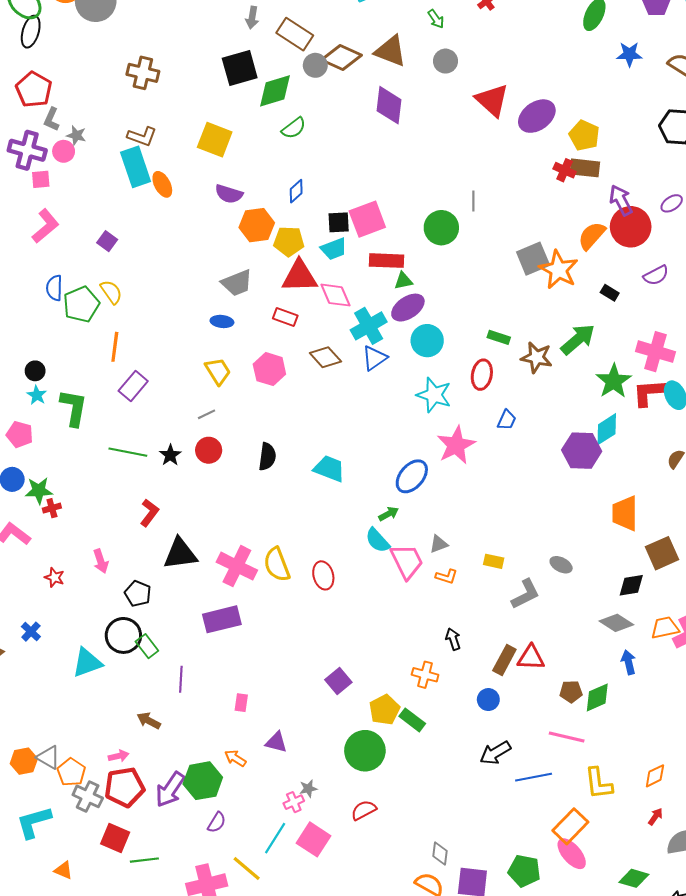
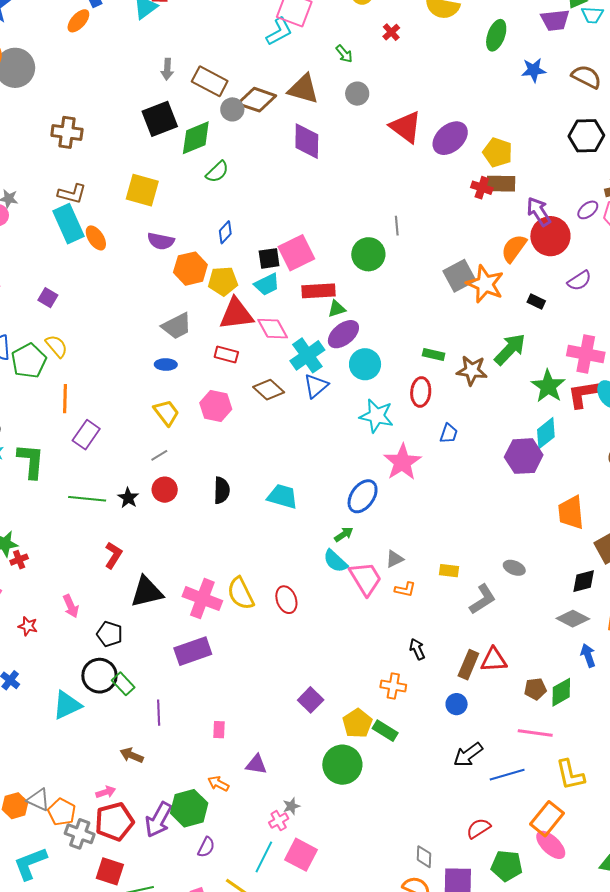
red semicircle: (364, 810) -> (478, 828), moved

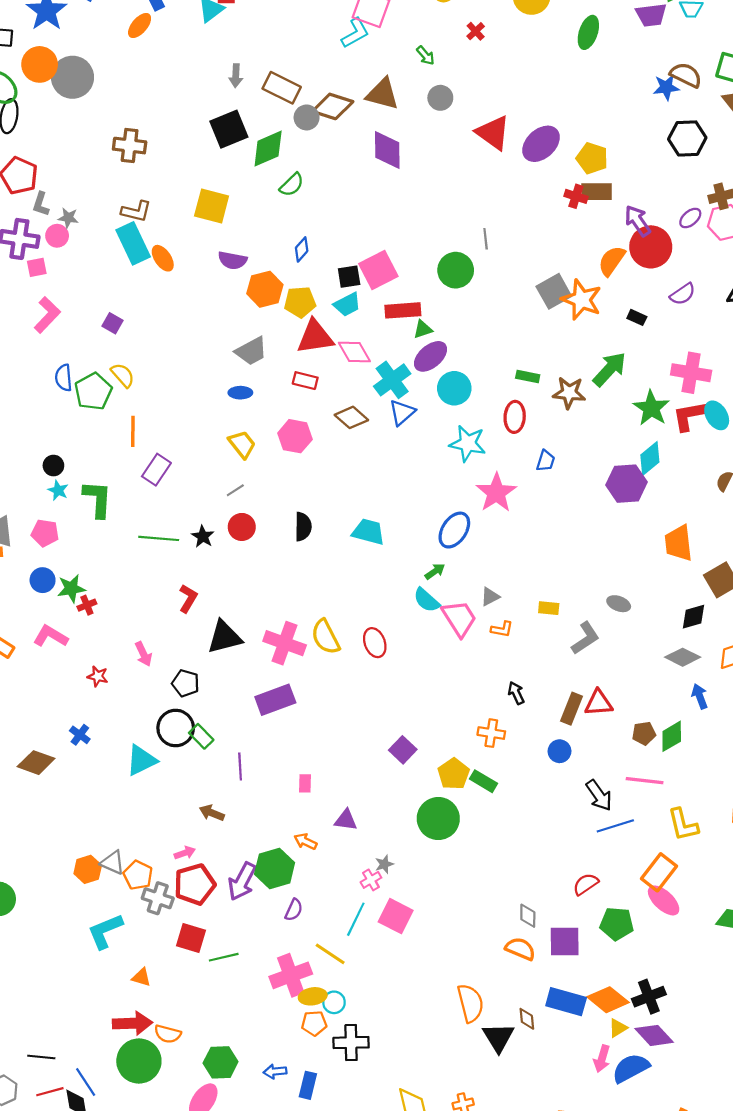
blue star: (534, 70) -> (666, 87), moved
black arrow: (468, 755) -> (599, 795), moved, turned -88

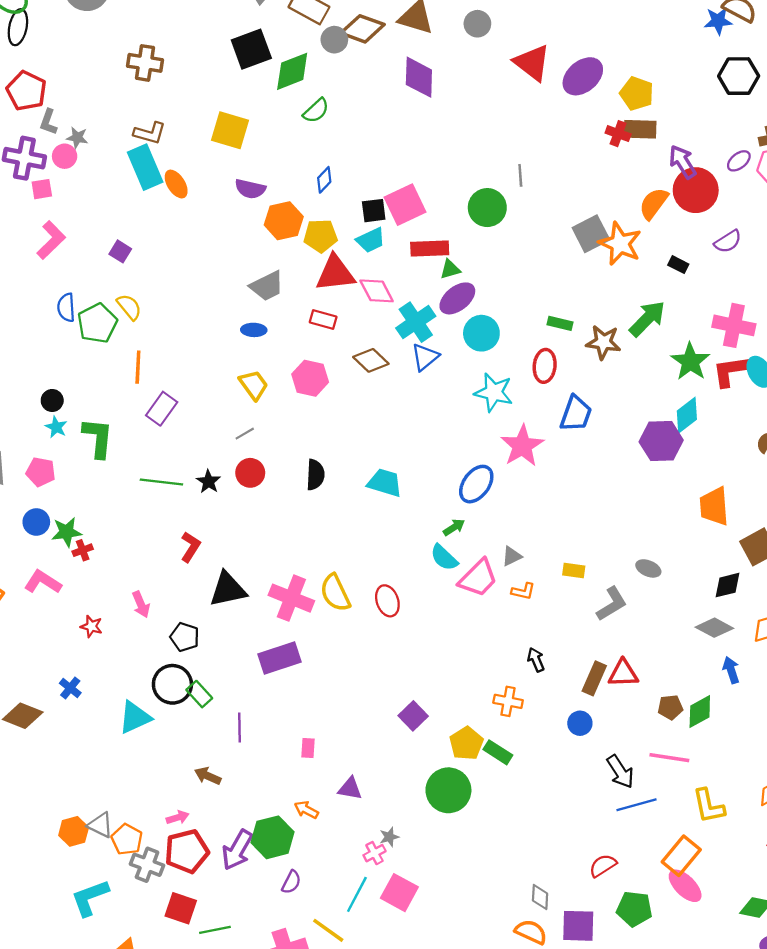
blue trapezoid: (546, 461) -> (576, 414), size x1.6
pink trapezoid: (459, 618) -> (478, 578), turned 75

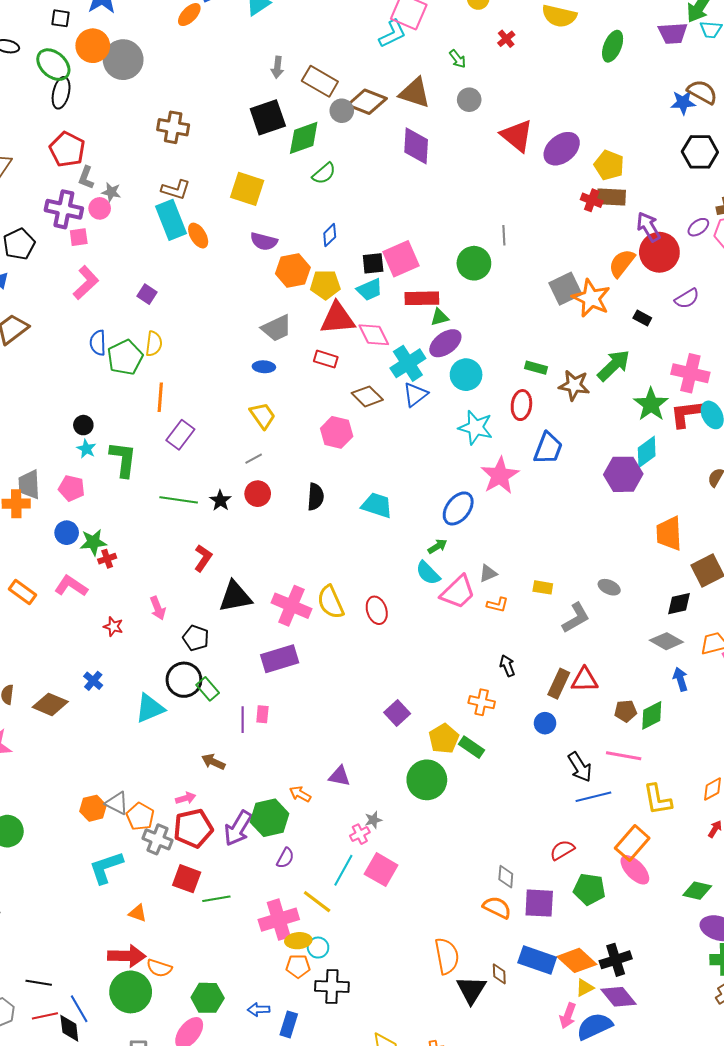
yellow semicircle: (129, 307) -> (154, 344), turned 45
pink hexagon: (310, 378) -> (337, 432), moved
pink rectangle: (308, 748) -> (262, 714), moved

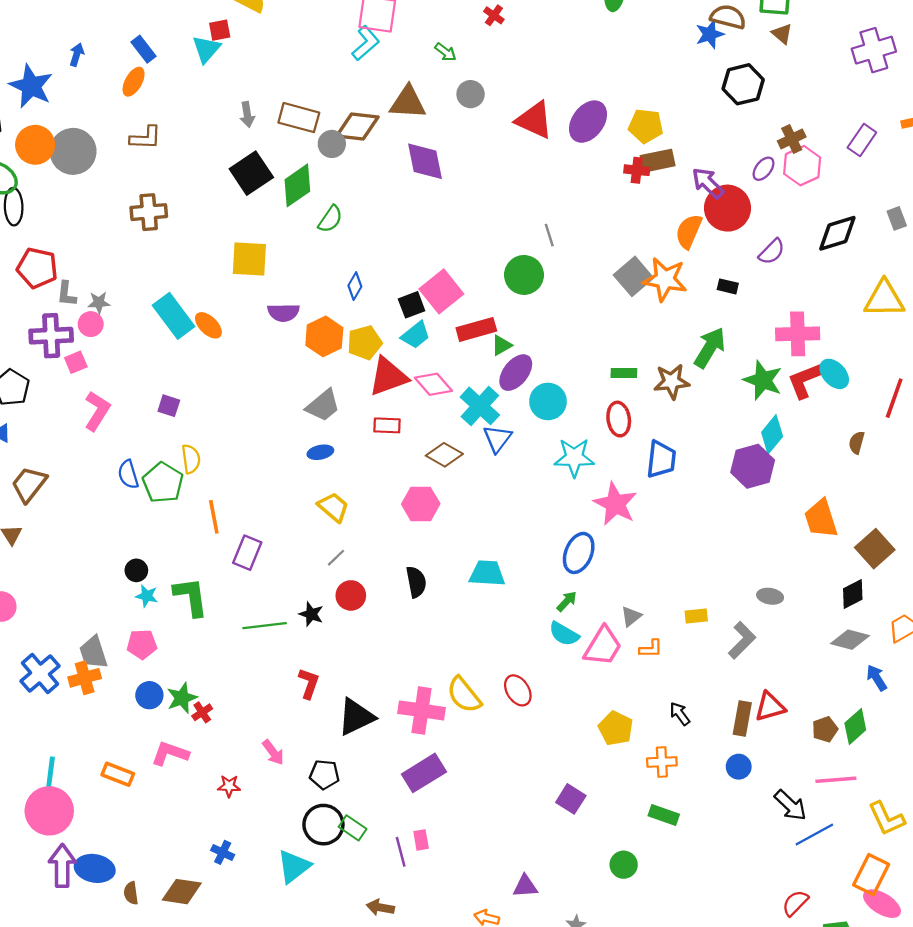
brown L-shape: (176, 190) -> (146, 138), moved
yellow pentagon: (444, 739) -> (616, 728), moved
green circle: (427, 780) -> (624, 865), size x0.6

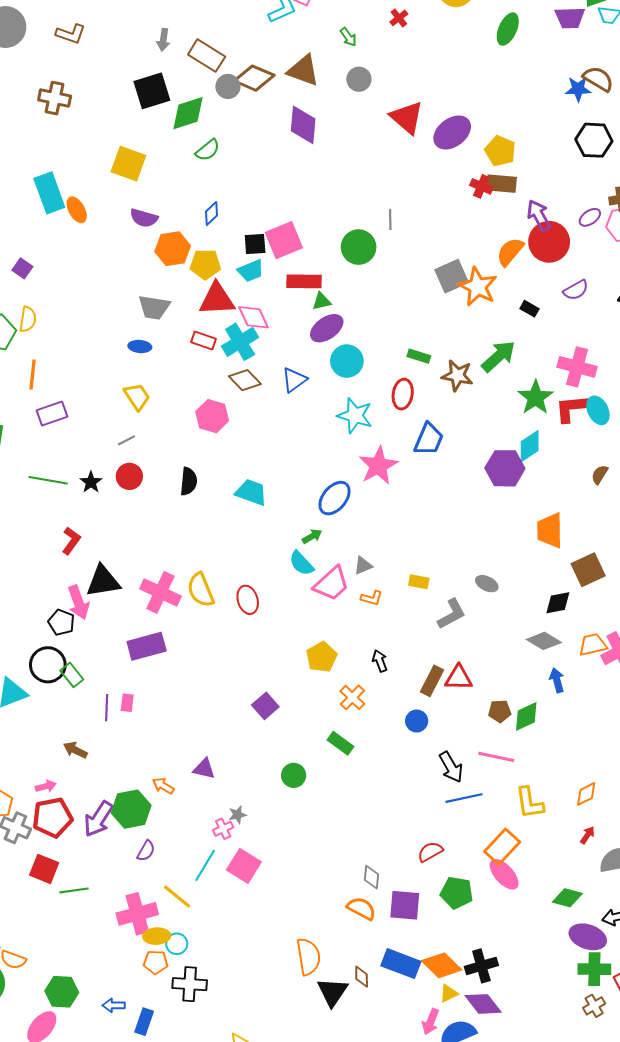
gray trapezoid: (323, 405) -> (154, 307), turned 32
cyan cross: (480, 406) -> (240, 342), moved
purple rectangle: (247, 553) -> (52, 414), turned 32
pink arrow: (273, 752) -> (78, 602), moved, size x1.4
orange cross: (662, 762) -> (352, 697), turned 30

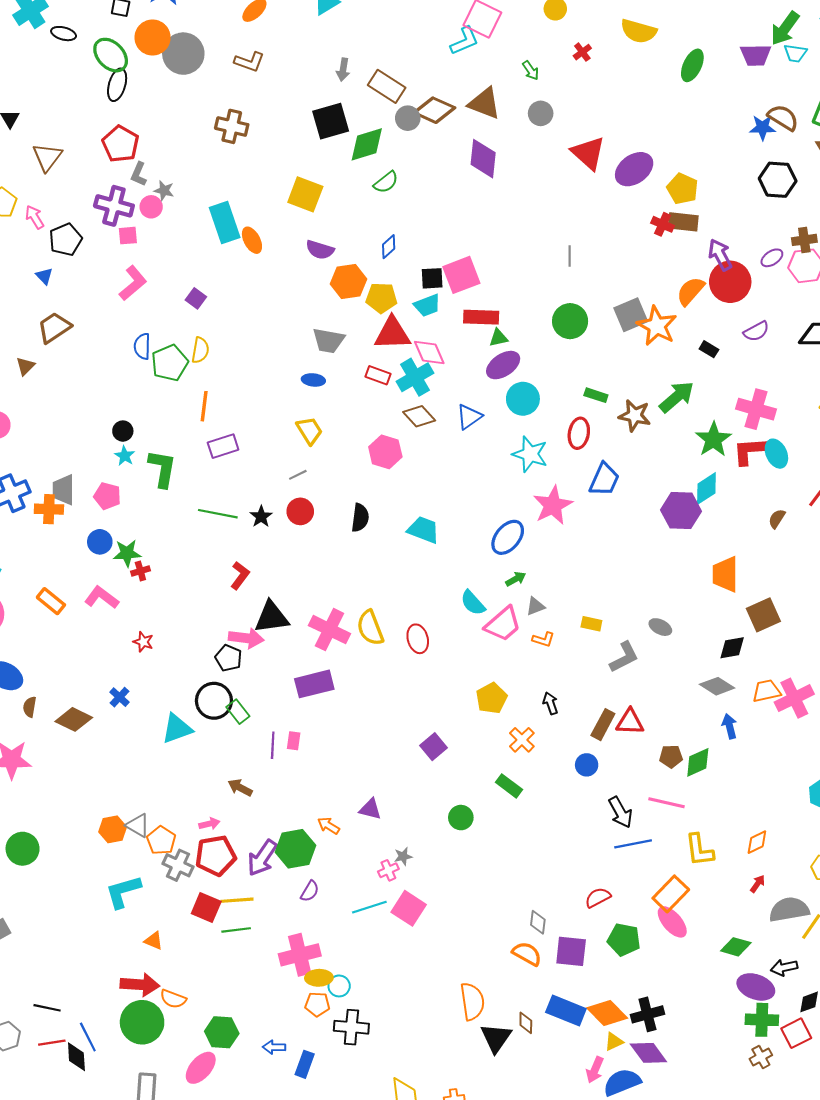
green circle: (359, 247) -> (570, 321), moved
green arrow: (312, 536) -> (516, 579), moved
pink arrow: (78, 602) -> (246, 638), turned -64
cyan line: (205, 865) -> (369, 907), turned 40
yellow line: (177, 897) -> (237, 900), moved, turned -44

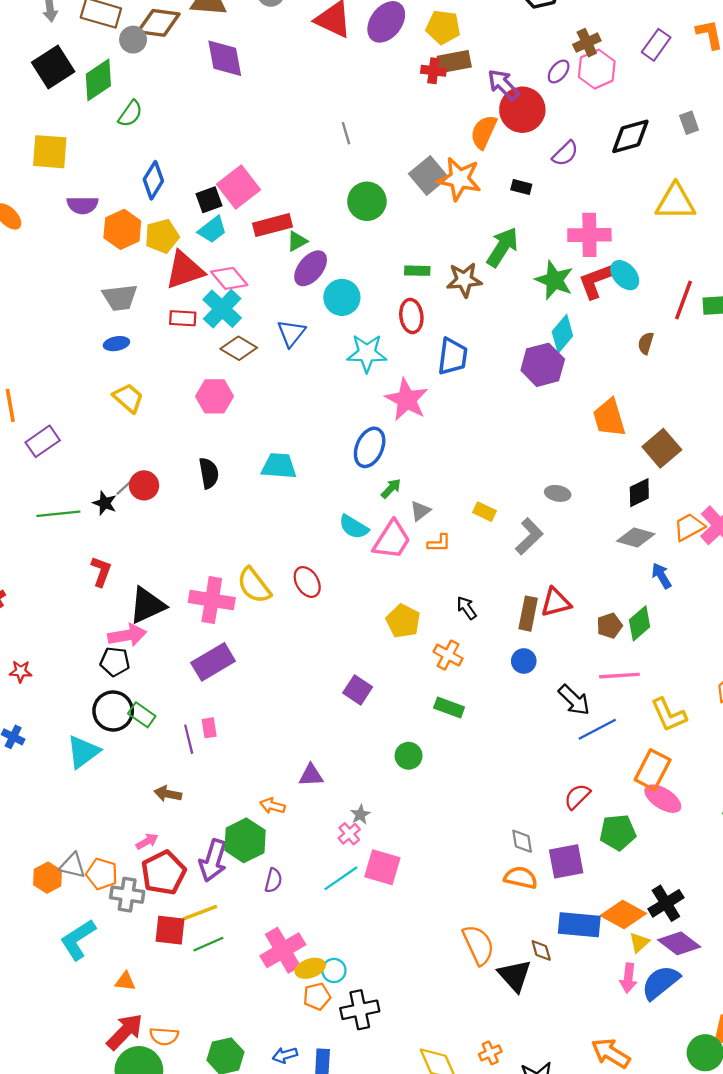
blue diamond: (389, 247) -> (153, 180), size x1.4
gray line: (298, 475) -> (124, 487), moved
yellow rectangle: (591, 624) -> (485, 512), turned 30
red arrow: (140, 985) -> (125, 1032), turned -33

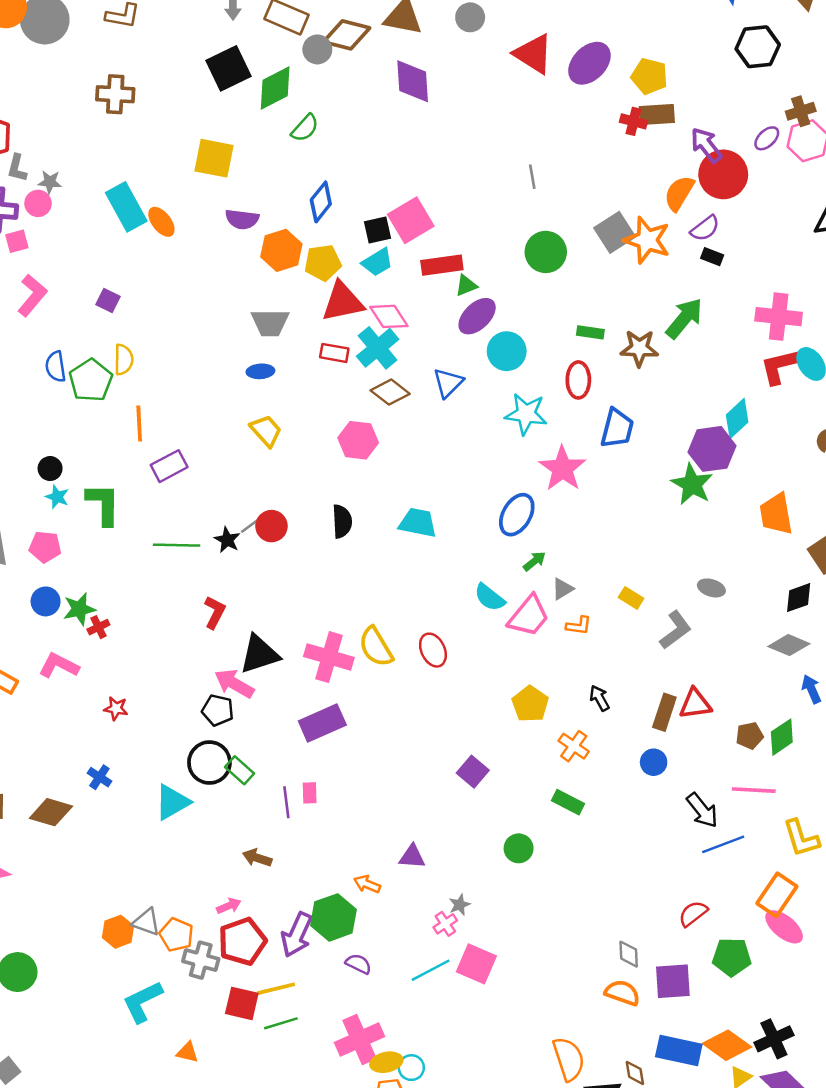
purple semicircle: (565, 153) -> (705, 228), moved
green star: (554, 280) -> (692, 484), moved
pink arrow: (127, 635) -> (234, 684), turned -147
purple semicircle: (273, 880) -> (358, 964), turned -85

